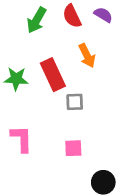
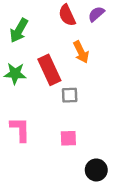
purple semicircle: (103, 15) -> (96, 14), turned -72
green arrow: (37, 20) -> (19, 30), moved

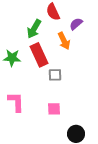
purple semicircle: (96, 14) -> (76, 24), moved
green arrow: (19, 30) -> (34, 29), moved

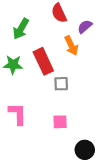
green arrow: (34, 29) -> (21, 29), moved

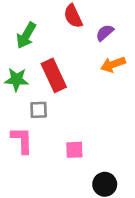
orange arrow: (71, 46) -> (113, 64), moved, turned 96
gray square: (61, 84) -> (39, 110), moved

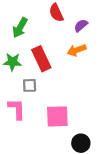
orange arrow: (113, 64) -> (77, 50), moved
pink square: (74, 150) -> (57, 116), size x1.6

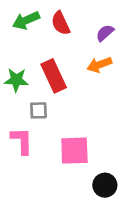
red semicircle: (56, 13) -> (61, 23), moved
green arrow: (20, 28) -> (26, 20), moved, turned 36

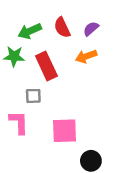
green arrow: (26, 20) -> (30, 31), moved
red semicircle: (61, 23) -> (62, 27), moved
green star: (16, 80) -> (14, 56), moved

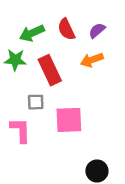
pink square: (65, 131) -> (69, 120), moved

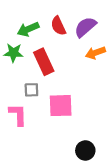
purple semicircle: (97, 31) -> (85, 27), size x1.5
orange arrow: (92, 60) -> (95, 53), moved

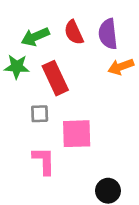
purple semicircle: (85, 27) -> (108, 34), turned -55
pink L-shape: (18, 115) -> (44, 161), moved

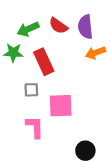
red semicircle: (74, 32) -> (58, 26), turned -30

